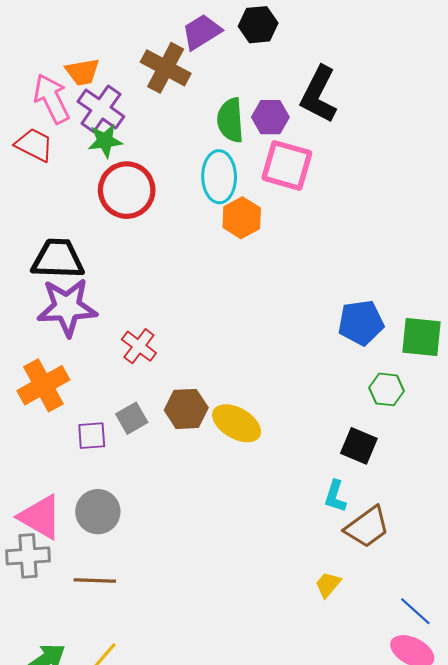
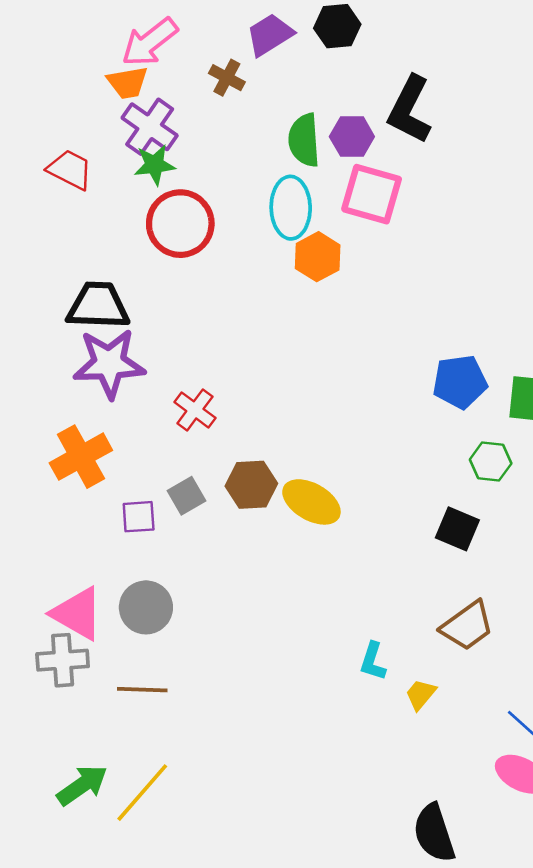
brown cross: (166, 68) -> (227, 78), size x0.6
pink arrow: (52, 99) -> (150, 42), moved, turned -102
cyan L-shape: (335, 496) -> (373, 661), moved

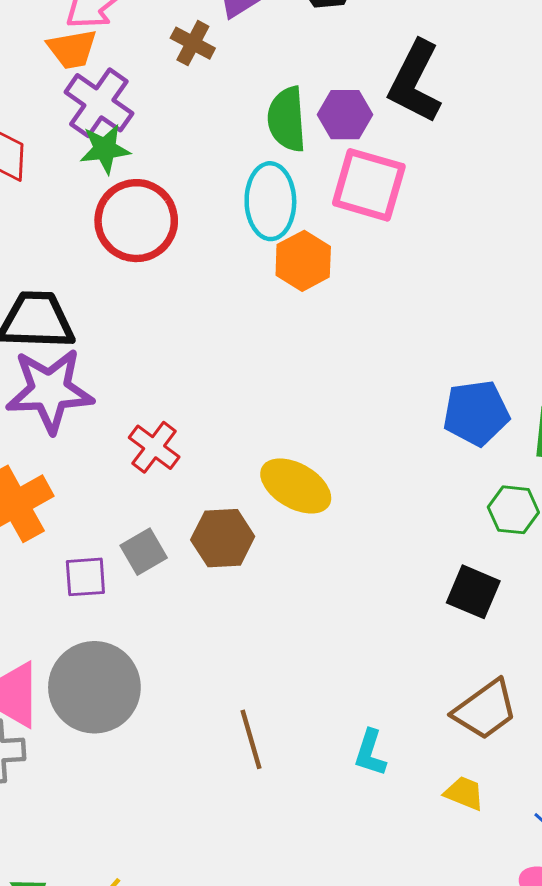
yellow ellipse: (311, 502) -> (296, 486), moved
gray circle: (146, 607) -> (94, 687), size x1.4
brown line: (142, 690) -> (251, 739), moved, turned 72
yellow trapezoid: (421, 694) -> (464, 793), moved, turned 72

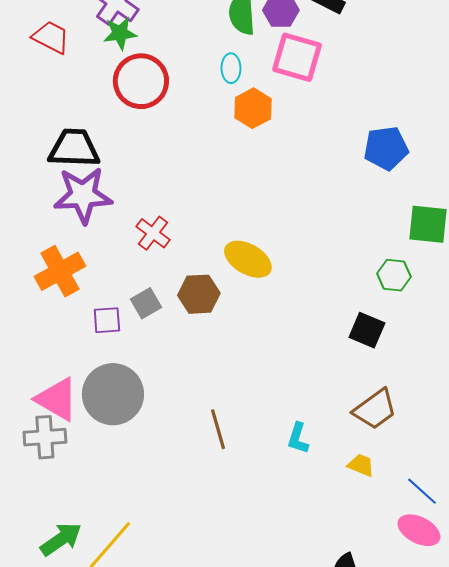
cyan ellipse: (270, 201) -> (231, 68), size x0.6
blue pentagon: (476, 413) -> (386, 148), moved

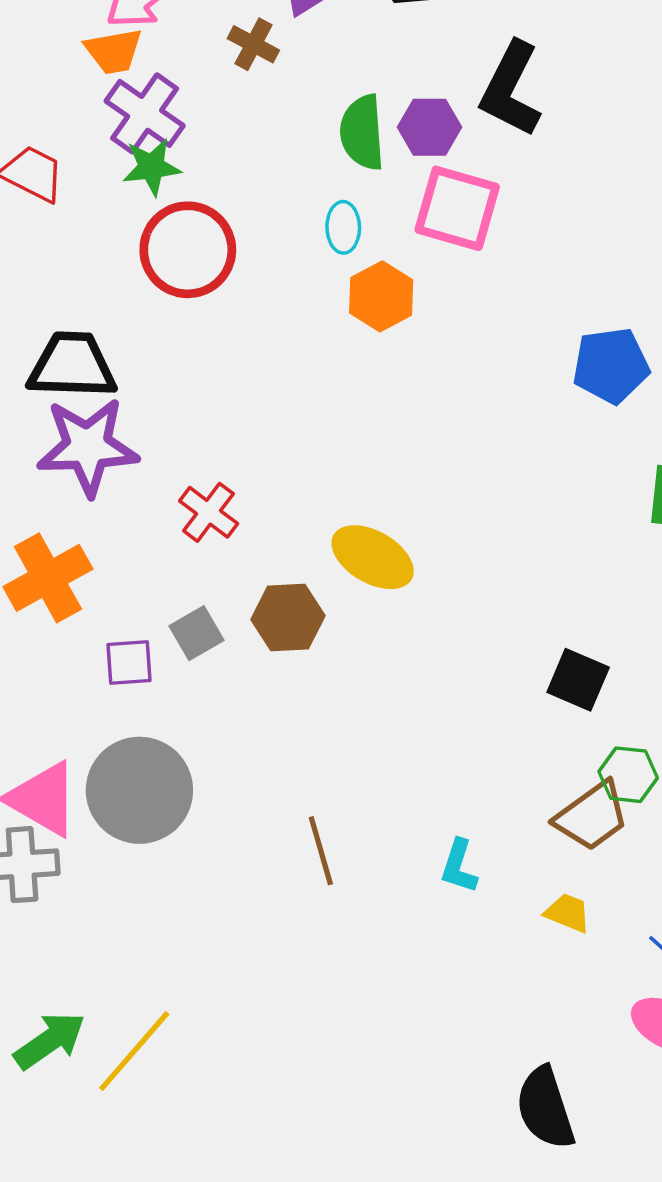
green hexagon: (394, 275) -> (628, 775), moved

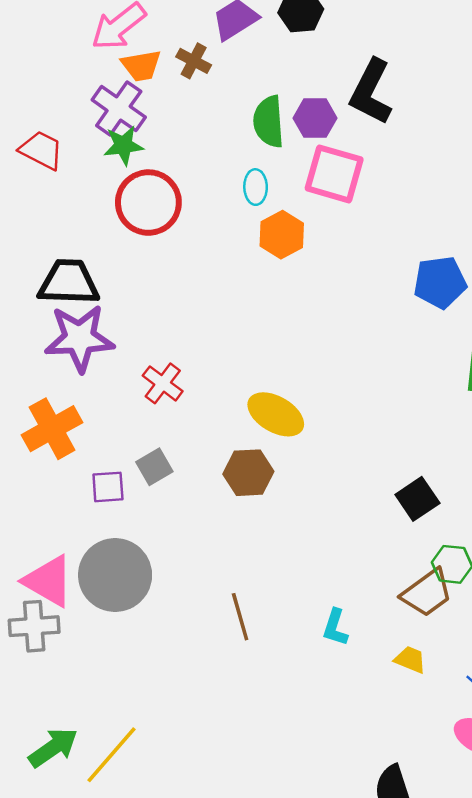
orange trapezoid: (114, 51) -> (141, 66), moved
brown hexagon: (288, 618) -> (248, 473), moved
black square: (578, 680) -> (417, 499), turned 33

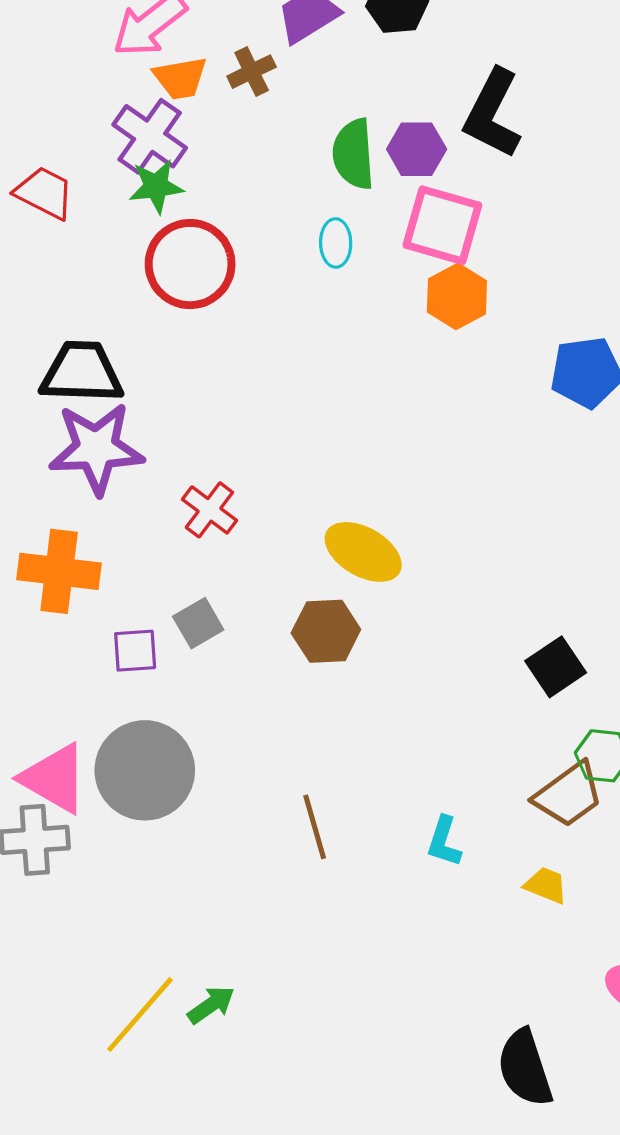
brown cross: (194, 61) -> (252, 72), turned 36
orange hexagon: (282, 235) -> (457, 296), moved
orange cross: (52, 429) -> (59, 571), turned 36
green arrow: (53, 748) -> (211, 1005), moved, size x0.7

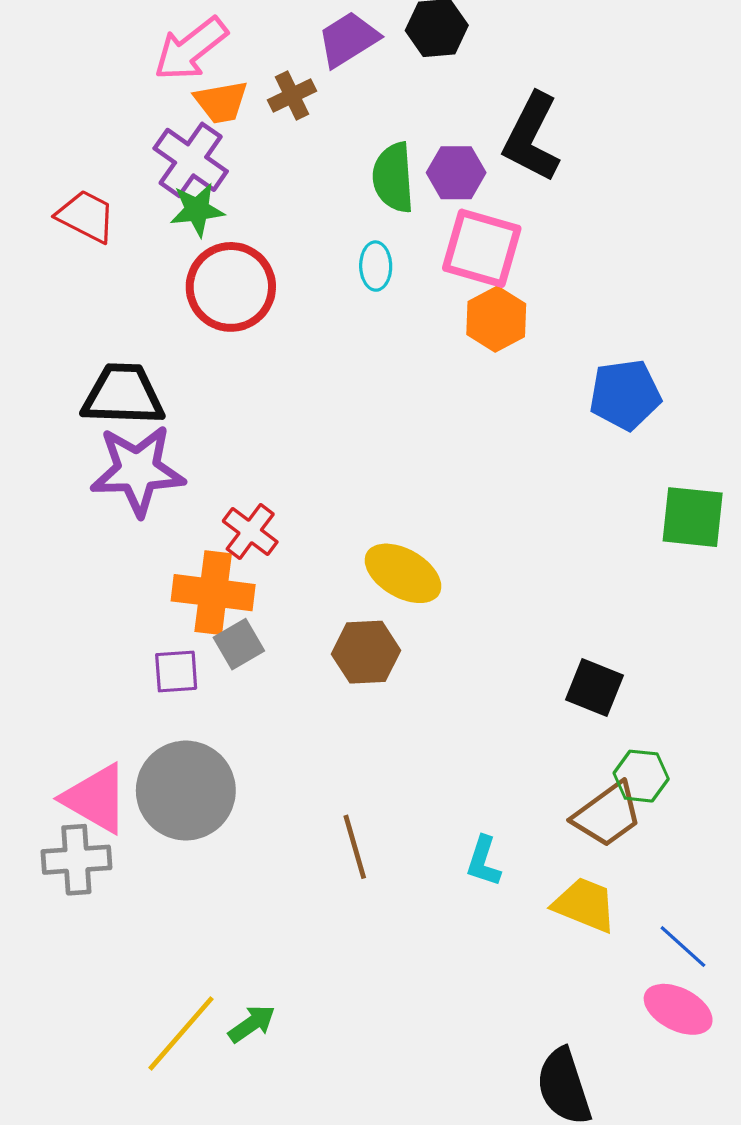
orange cross: (59, 571) -> (213, 593), moved
black square: (556, 667) -> (594, 688), turned -34
yellow trapezoid: (546, 885) -> (585, 905), size x1.5

